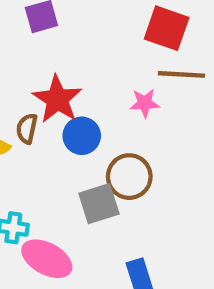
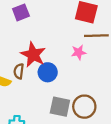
brown circle: (129, 177) -> (84, 107), moved
gray square: (99, 204) -> (60, 107), turned 35

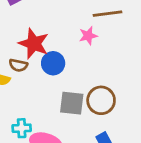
brown semicircle: (19, 71) -> (18, 65), turned -80

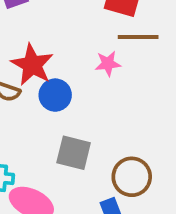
brown circle: (101, 100) -> (132, 177), moved

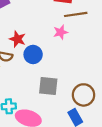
red star: (32, 65) -> (17, 39), size x0.7

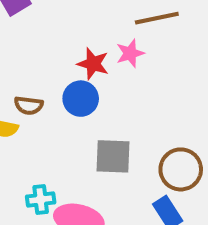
red star: (17, 39) -> (93, 64), moved

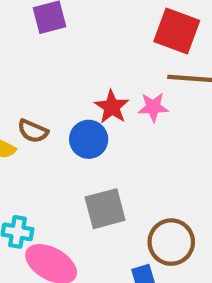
gray square: (113, 156) -> (105, 209), turned -33

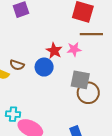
gray square: (105, 209) -> (80, 80), moved, turned 30
brown circle: (171, 242) -> (88, 93), moved

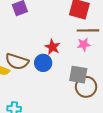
pink star: (74, 49) -> (84, 44), moved
brown semicircle: (17, 65) -> (17, 61), size x1.6

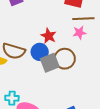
gray square: (78, 75) -> (50, 63), moved, turned -30
brown circle: (86, 87) -> (65, 59), moved

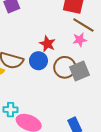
brown line: (83, 19) -> (83, 25), turned 35
gray square: (50, 63) -> (80, 71), moved

